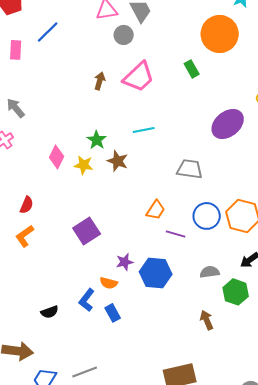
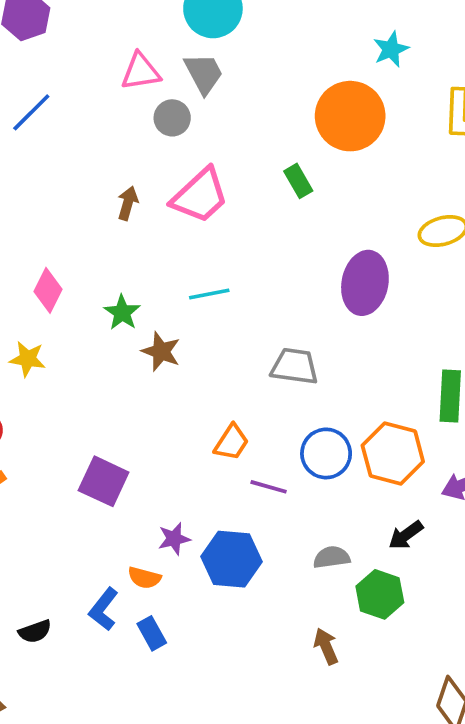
purple ellipse: (228, 124) -> (365, 283), turned -40
pink diamond: (57, 157) -> (48, 290), moved
yellow star: (84, 165) -> (28, 359), moved
purple square: (87, 231) -> (104, 481), turned -32

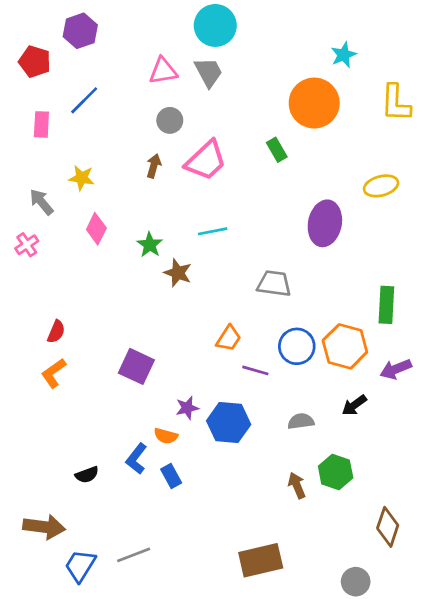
gray circle: (172, 118) -> (170, 120), moved
yellow star: (28, 359) -> (82, 178), moved
green hexagon: (380, 594) -> (336, 472), moved

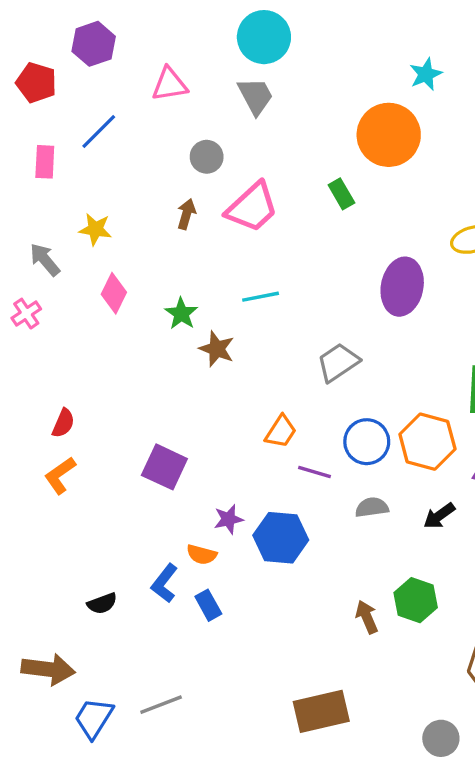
pink triangle: (163, 71) -> (170, 84), moved
gray trapezoid: (274, 284) -> (338, 362), turned -42
gray semicircle: (301, 421) -> (372, 507), moved

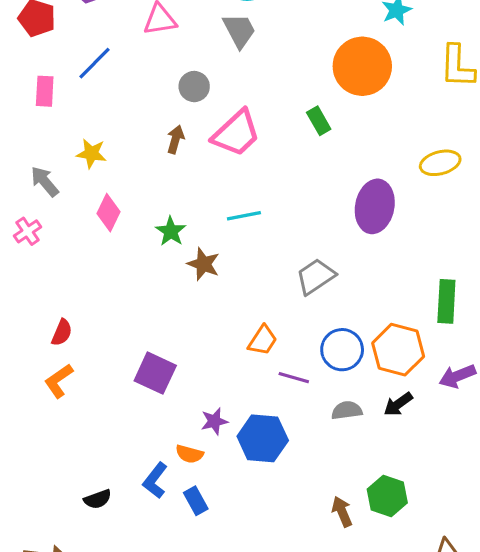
black arrow: (439, 516) -> (398, 404), moved

